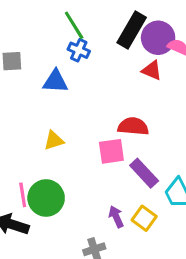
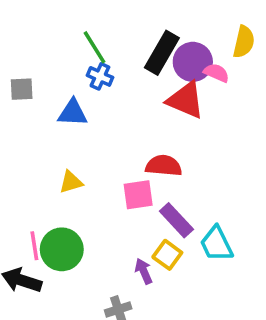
red triangle: (152, 70) -> (186, 100), size x1.6
yellow square: (144, 218) -> (167, 255), moved

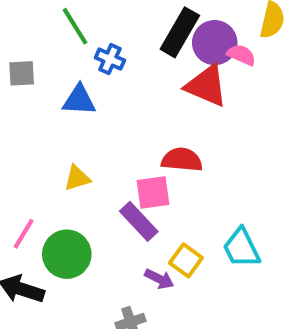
green line: (94, 47) -> (75, 26), moved
purple rectangle: (176, 220) -> (139, 221), moved
pink line: (34, 246) -> (24, 234), moved, turned 40
purple arrow: (144, 271) -> (159, 279), turned 140

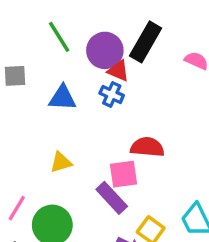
purple circle: (215, 43) -> (105, 50), moved
blue cross: (110, 59) -> (112, 94), moved
red triangle: (206, 86) -> (118, 71), moved, size x0.6

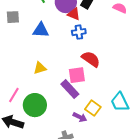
blue cross: (112, 94) -> (79, 32), moved, turned -32
red semicircle: (147, 147) -> (91, 59), turned 30

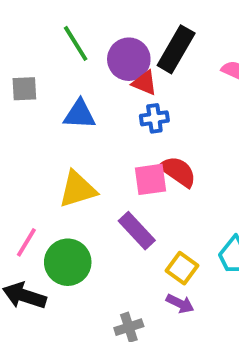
yellow triangle: (40, 68) -> (78, 189), size x1.5
pink square: (77, 75) -> (150, 179), moved
purple arrow: (80, 117) -> (180, 304), moved

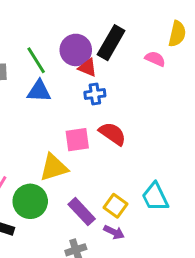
green line: (76, 43) -> (36, 60), moved
pink square: (150, 179) -> (77, 140), moved
yellow triangle: (78, 189) -> (54, 168), moved
purple rectangle: (137, 231) -> (82, 212), moved

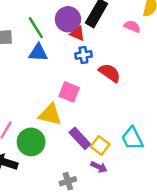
red semicircle: (113, 134) -> (110, 73), moved
pink square: (77, 140) -> (69, 92), turned 30
yellow triangle: (54, 168) -> (50, 115), turned 30
purple rectangle: (82, 212) -> (80, 138), moved

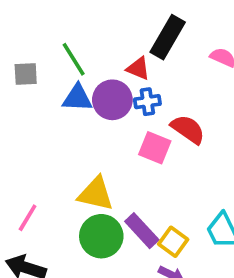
purple circle: (68, 19) -> (112, 100), moved
pink square: (69, 92) -> (155, 148), moved
green circle: (31, 142) -> (101, 236), moved

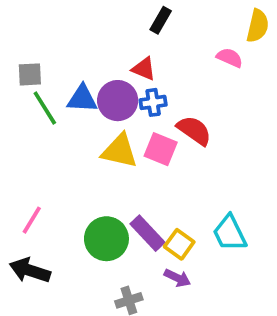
black rectangle: (168, 37) -> (161, 20), moved, size x0.6
green line: (74, 59) -> (45, 108), moved
yellow triangle: (96, 194) -> (119, 151), moved

